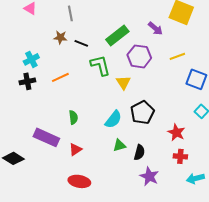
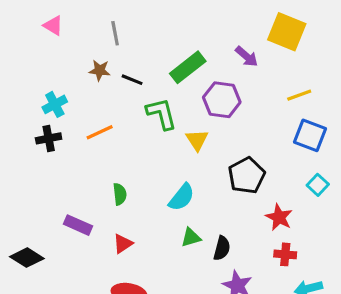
yellow line: (177, 56) -> (299, 95), moved
black pentagon: (142, 112) -> (247, 176), moved
purple rectangle: (46, 137) -> (78, 225), size x0.7

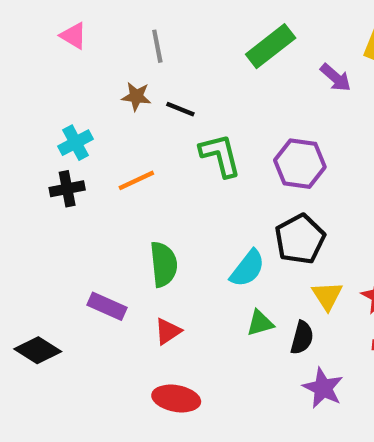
green rectangle: (188, 67) -> (271, 46), moved
purple hexagon: (222, 100) -> (300, 164), moved
yellow triangle: (197, 140) -> (327, 296), moved
black pentagon: (247, 176) -> (300, 239), moved
green semicircle: (120, 194) -> (164, 264), size x1.5

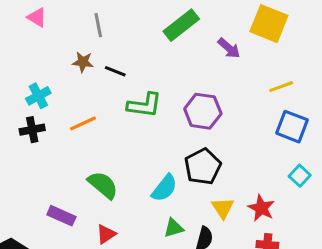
green L-shape: (220, 155) -> (144, 105), turned 112
green semicircle: (164, 264) -> (103, 185), turned -44

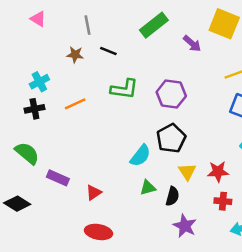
black line: (115, 71) -> (108, 51), moved
green semicircle: (103, 185) -> (27, 153), moved
red star: (261, 208) -> (218, 172), turned -30

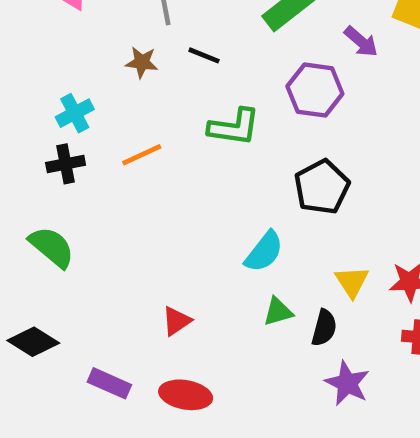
purple hexagon: (171, 94) -> (315, 90), moved
black pentagon: (171, 138) -> (322, 187), moved
purple rectangle: (58, 178) -> (109, 383), moved

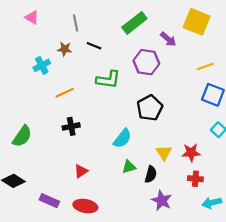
cyan cross: (75, 113) -> (42, 65), moved
black cross: (66, 164) -> (71, 126), moved
green semicircle: (52, 247) -> (22, 136), turned 85

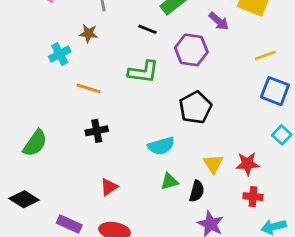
black line: (94, 46) -> (147, 29), moved
orange line: (65, 93) -> (88, 88), turned 42
cyan semicircle: (122, 138) -> (161, 146), turned 36

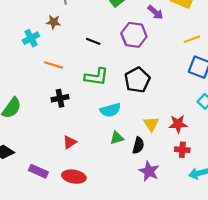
black line: (147, 29) -> (93, 41), moved
green L-shape: (143, 72) -> (96, 77), moved

